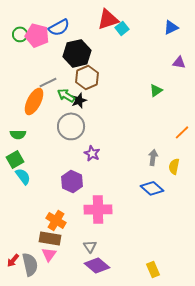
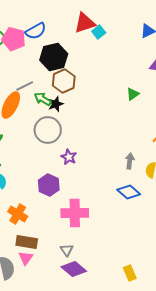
orange cross: (56, 220) -> (18, 214), moved

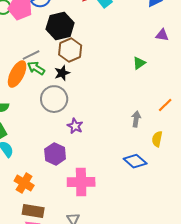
green arrow: (43, 99) -> (36, 68), moved
gray arrow: (130, 161) -> (136, 119), moved

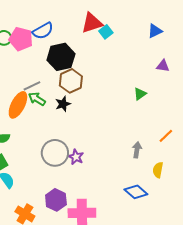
gray circle: (54, 99) -> (55, 153), moved
purple hexagon: (55, 154) -> (56, 200), moved

